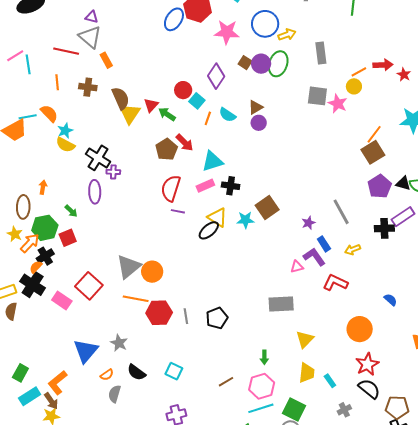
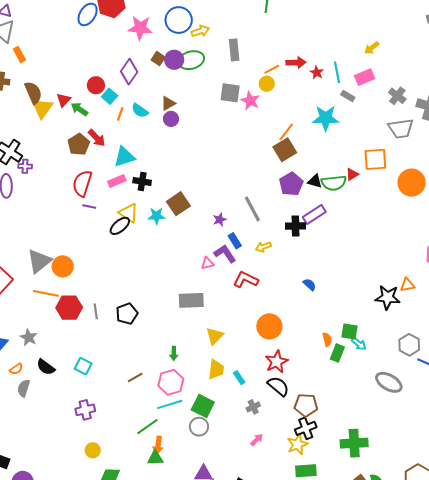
green ellipse: (278, 64) -> (191, 60), turned 55
blue semicircle: (391, 300) -> (310, 285), moved

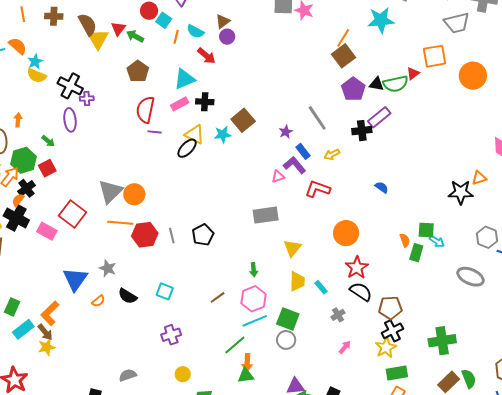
red arrow: (97, 138) -> (206, 56), moved
gray semicircle: (24, 388) -> (128, 375), moved, turned 60

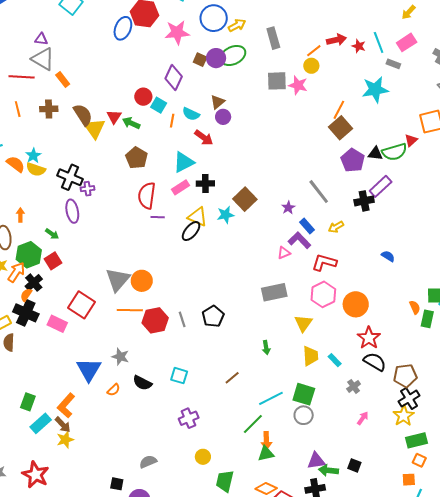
orange semicircle: (18, 46) -> (16, 164), moved
pink hexagon: (254, 299) -> (323, 294), moved

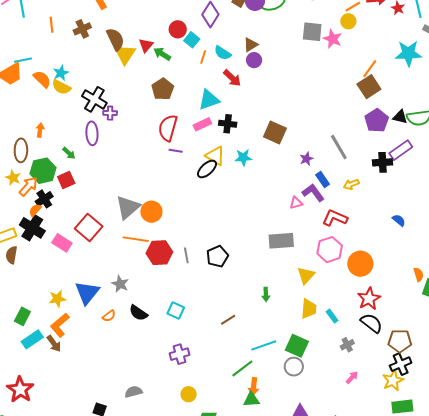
brown cross: (49, 109) -> (82, 29), turned -30
brown square: (245, 199) -> (275, 133), moved, turned -30
yellow star: (65, 440) -> (57, 299), moved

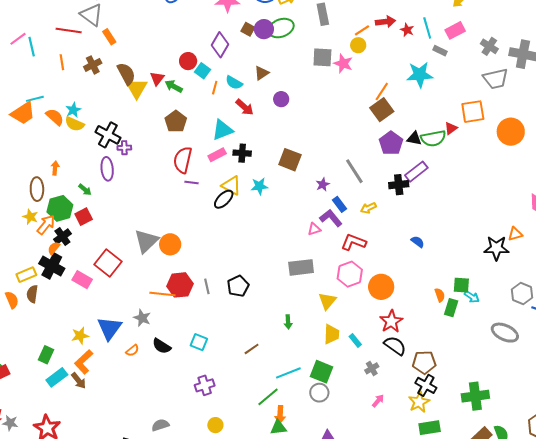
purple circle: (254, 60) -> (281, 99), moved
orange line: (136, 239) -> (162, 294), moved
black cross: (401, 364) -> (426, 385), turned -35

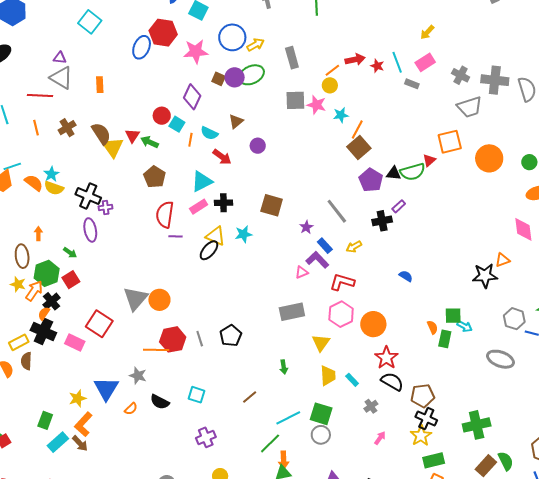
orange rectangle: (109, 37) -> (100, 85), moved, turned 35
cyan star: (420, 75) -> (341, 115), moved, size x0.6
purple rectangle: (416, 172) -> (399, 206), size x0.6

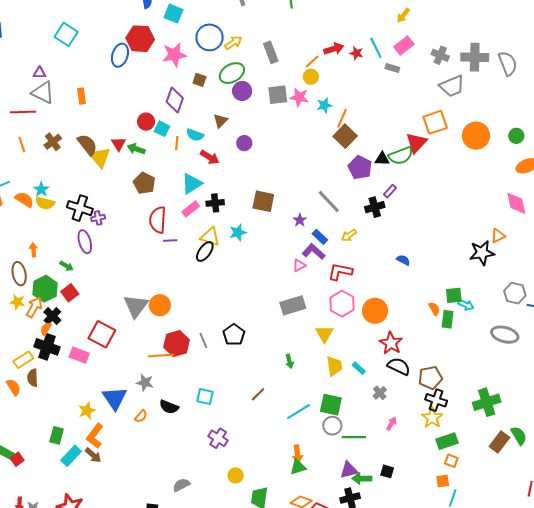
purple circle: (235, 77) -> (242, 91), moved
red triangle: (429, 160) -> (416, 143), size x1.6
purple cross: (206, 437) -> (218, 438), turned -30
green line: (270, 443) -> (354, 437), moved, turned 50

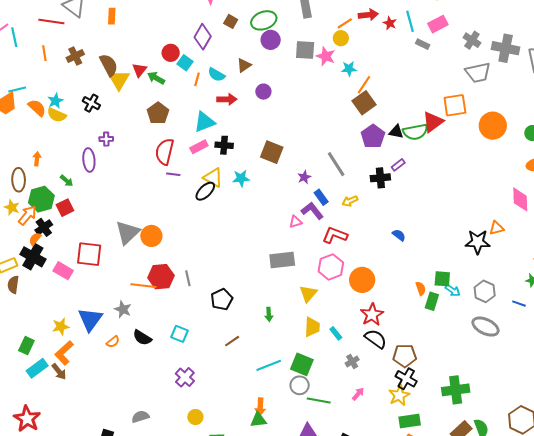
red arrow: (210, 157) -> (227, 99), turned -42
black cross: (80, 208) -> (91, 103), moved, size x0.7
gray hexagon: (515, 293) -> (485, 291), moved
red square: (102, 334) -> (89, 254), turned -32
black pentagon: (234, 335) -> (222, 299), moved

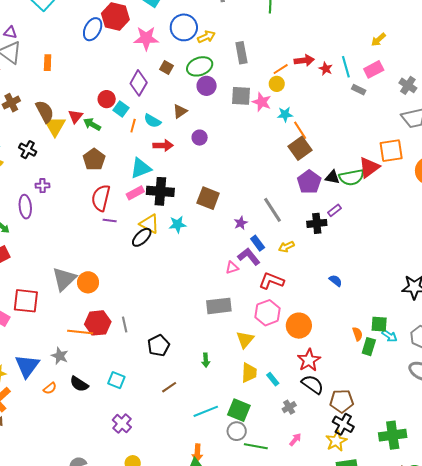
orange line: (364, 85) -> (300, 130), turned -66
black cross: (224, 145) -> (160, 191), size x1.5

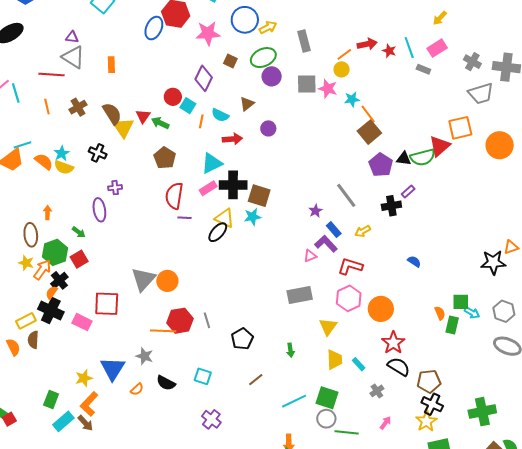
brown square: (208, 198) -> (259, 196), moved

